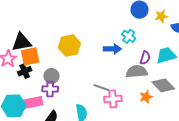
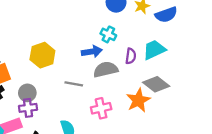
gray semicircle: (137, 72) -> (106, 70), moved
gray line: (101, 88) -> (74, 84), moved
orange star: (146, 97) -> (138, 100), size x1.5

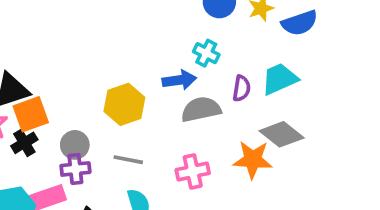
yellow hexagon: (42, 55) -> (124, 104), moved
gray line: (74, 84) -> (128, 160), moved
orange star: (138, 100) -> (253, 160), turned 30

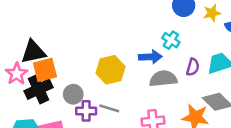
black cross: (24, 143) -> (39, 89), size x1.5
purple cross: (75, 169) -> (86, 111), moved

